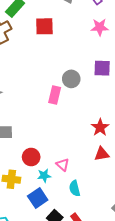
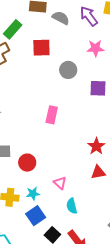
gray circle: (71, 79) -> (68, 70), moved
red circle: (31, 157) -> (27, 163), moved
cyan star: (44, 176) -> (33, 194), moved

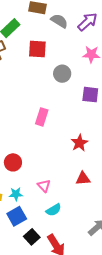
purple arrow: (89, 16) -> (87, 22), turned 80
red star: (96, 146) -> (79, 143), moved
cyan semicircle: (72, 206) -> (54, 210), turned -112

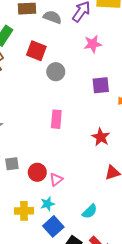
red square: (37, 49) -> (36, 51), turned 30
gray circle: (62, 74) -> (56, 72), moved
pink triangle: (44, 186) -> (56, 180), moved, turned 48

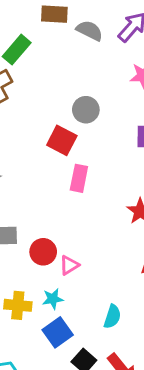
red square: (36, 51) -> (62, 140), moved
cyan semicircle: (90, 211) -> (112, 317), turned -35

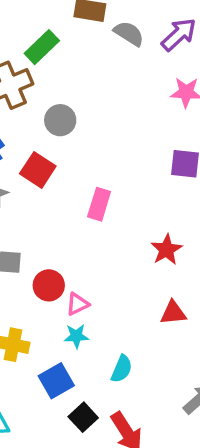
gray circle: (86, 110) -> (60, 120), moved
red square: (62, 140) -> (38, 170), moved
cyan star: (53, 299) -> (76, 336), moved

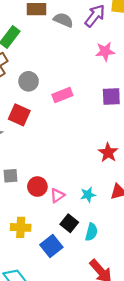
pink rectangle: (99, 204) -> (62, 95), moved, turned 60
cyan star: (76, 336) -> (88, 195), moved
black square: (83, 417) -> (69, 223), moved

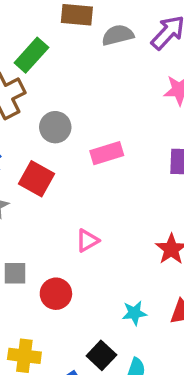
gray semicircle: (63, 20) -> (118, 35), turned -42
pink triangle: (57, 196) -> (87, 241), moved

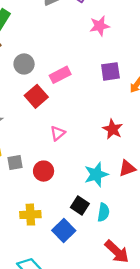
red square: (36, 179) -> (36, 96), moved, turned 30
cyan star: (134, 313) -> (96, 174), size x1.5

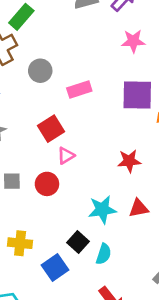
purple square: (110, 71) -> (137, 95), size x1.4
red square: (36, 96) -> (51, 129), moved
red star: (113, 129) -> (129, 161), turned 30
red circle: (44, 171) -> (47, 184), moved

